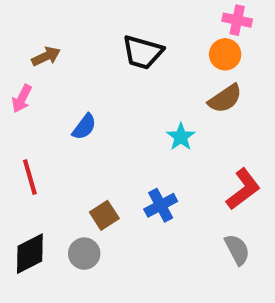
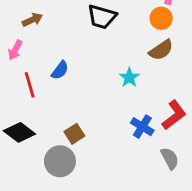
red line: (30, 177) -> (30, 85), moved
blue cross: (161, 205) -> (142, 127), moved, turned -30
black diamond: (30, 254) -> (19, 132), moved, turned 64
gray circle: (84, 254) -> (60, 161), size x1.4

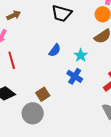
blue semicircle: (60, 70) -> (55, 50), moved
blue cross: (142, 127) -> (75, 76), moved

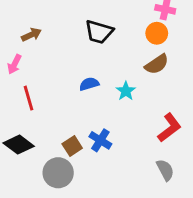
blue semicircle: (55, 50) -> (89, 84), turned -144
blue cross: (75, 76) -> (100, 140), moved

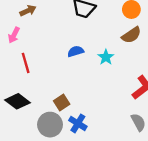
blue cross: (100, 140) -> (78, 123), moved

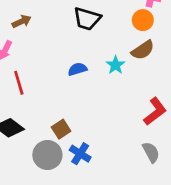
cyan star: (106, 57) -> (116, 65), moved

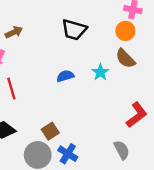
brown semicircle: (143, 50) -> (125, 58), turned 80
gray semicircle: (151, 152) -> (122, 150), moved

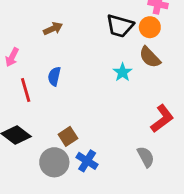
black trapezoid: (74, 30) -> (120, 26), moved
brown arrow: (14, 32) -> (53, 29), moved
blue semicircle: (65, 76) -> (54, 76), moved, turned -60

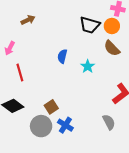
brown arrow: (53, 29) -> (28, 20), moved
cyan star: (123, 72) -> (88, 66), moved
blue semicircle: (54, 76) -> (62, 56), moved

